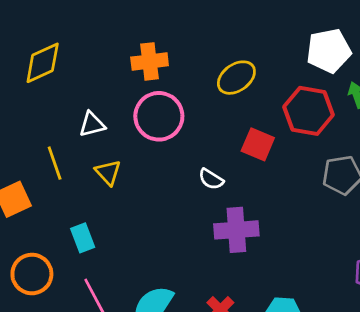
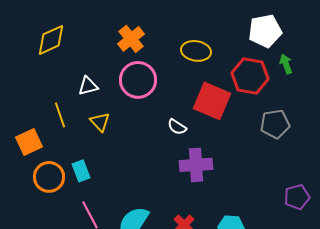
orange cross: (150, 61) -> (131, 39), turned -32
yellow ellipse: (236, 78) -> (196, 51), turned 44
red square: (258, 144) -> (212, 101), size x1.5
orange circle: (32, 274) -> (49, 177), moved

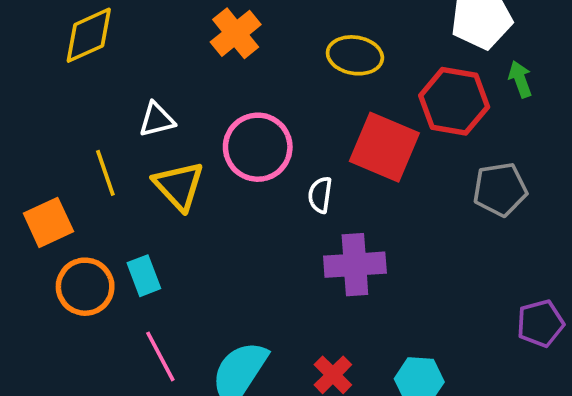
pink circle: (138, 80) -> (258, 147), moved
yellow triangle: (100, 122) -> (179, 186), size x1.4
white semicircle: (177, 127) -> (320, 195), turned 66

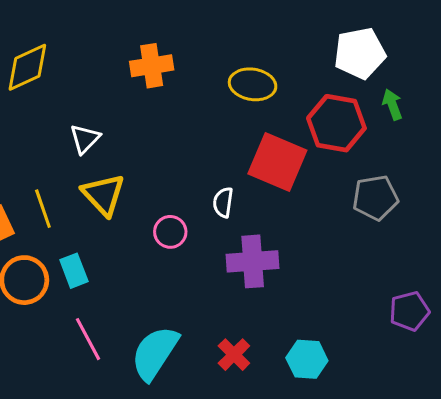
orange cross: (236, 33) -> (152, 66), turned 30
white triangle: (157, 120) -> (85, 139), turned -32
pink circle: (258, 147) -> (170, 232), moved, size x0.6
yellow line: (105, 173) -> (43, 209), moved

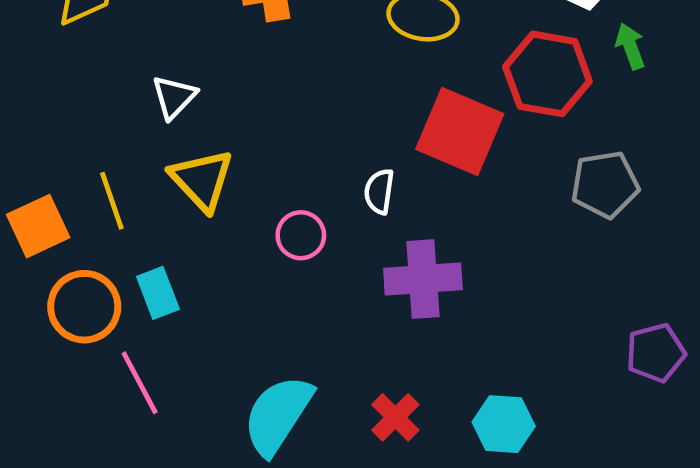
pink line: (88, 339) -> (140, 383), moved

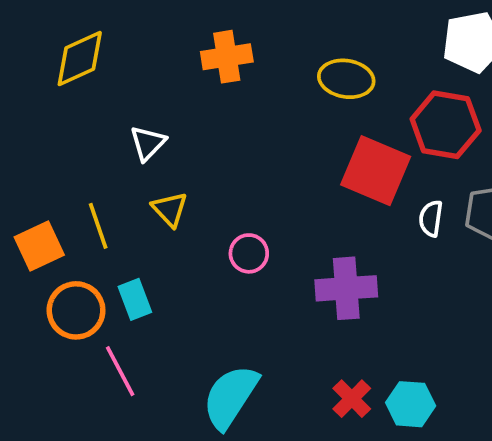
yellow triangle: (202, 180) -> (170, 209), size x0.7
white semicircle: (379, 191) -> (431, 218), moved
red cross: (395, 417) -> (352, 399), moved

